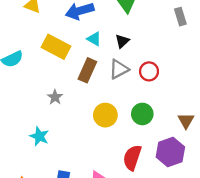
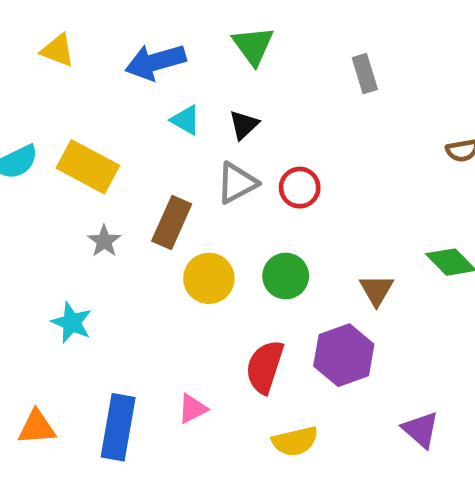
yellow rectangle: (56, 47) -> (88, 167), moved
brown rectangle: (87, 70) -> (172, 222), moved

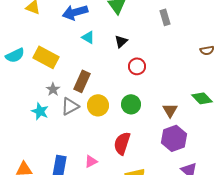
black triangle: (244, 125) -> (121, 41), moved
gray triangle: (237, 183) -> (70, 106), moved
cyan star: (72, 323) -> (40, 111), moved
purple hexagon: (344, 355) -> (174, 138), moved

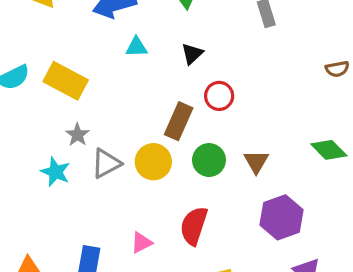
cyan triangle: (88, 37) -> (136, 47), turned -32
brown rectangle: (82, 81) -> (179, 121), moved
brown triangle: (170, 110) -> (256, 162), moved
pink triangle: (91, 161) -> (142, 243), moved

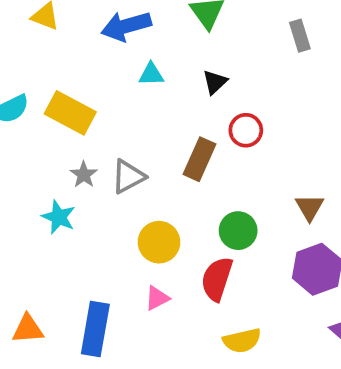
green circle: (209, 160) -> (238, 231), moved
yellow circle: (153, 162) -> (159, 242), moved
brown triangle: (256, 162) -> (310, 207), moved
gray triangle: (106, 163) -> (128, 177), moved

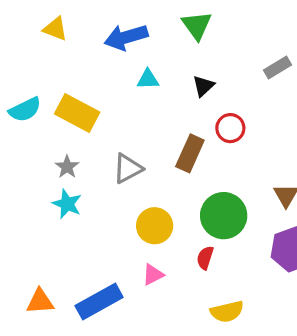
gray rectangle: (300, 36) -> (277, 67), moved, turned 76
gray star: (84, 175) -> (67, 167), moved
green circle: (238, 231) -> (224, 216), size x1.4
red semicircle: (217, 279) -> (205, 258), size x0.6
blue rectangle: (95, 329) -> (99, 301), turned 51

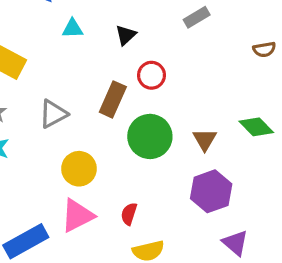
green circle: (224, 216) -> (150, 136), moved
red semicircle: (205, 258) -> (129, 214), moved
pink triangle: (153, 275) -> (77, 215), size x1.6

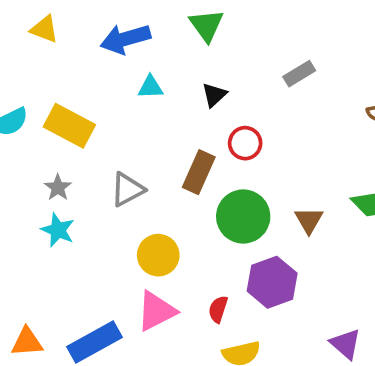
purple hexagon: (211, 191) -> (272, 282), moved

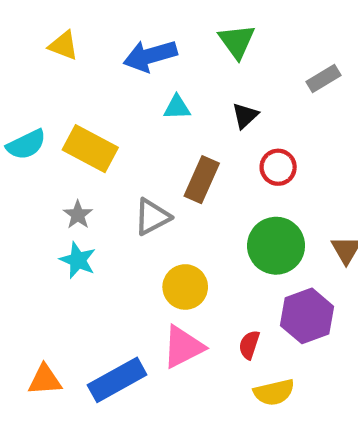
gray rectangle: (299, 74) -> (324, 78), moved
brown rectangle: (199, 172) -> (202, 180), moved

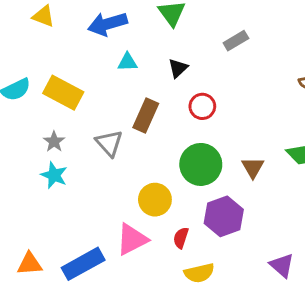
gray triangle: (152, 217) -> (109, 143), turned -44
yellow circle: (185, 287) -> (155, 200), moved

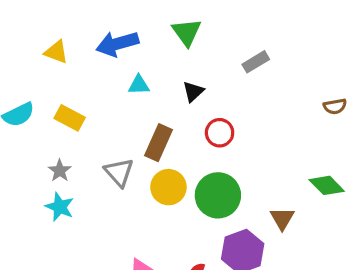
yellow triangle: (43, 16) -> (56, 52), moved
yellow rectangle: (63, 93) -> (70, 118), size x0.7
brown triangle: (253, 168) -> (282, 218), moved
yellow circle: (155, 200) -> (168, 187), moved

